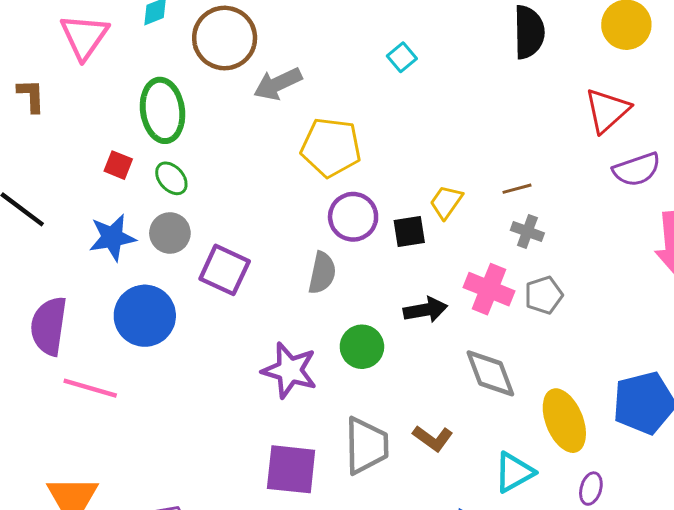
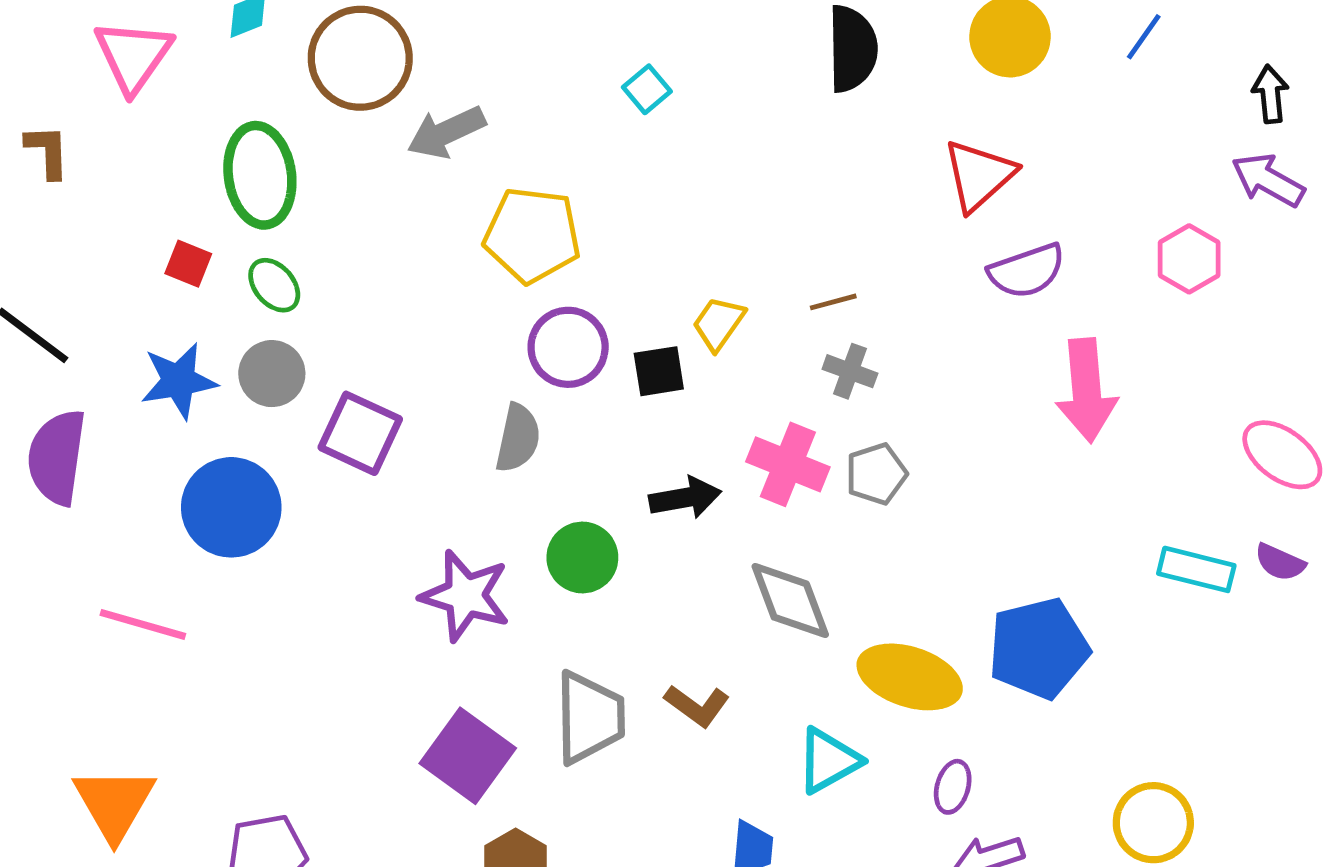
purple semicircle: (49, 326) -> (57, 457), moved
yellow ellipse: (564, 421) -> (910, 677), turned -50
purple square: (291, 469) -> (468, 756), turned 30

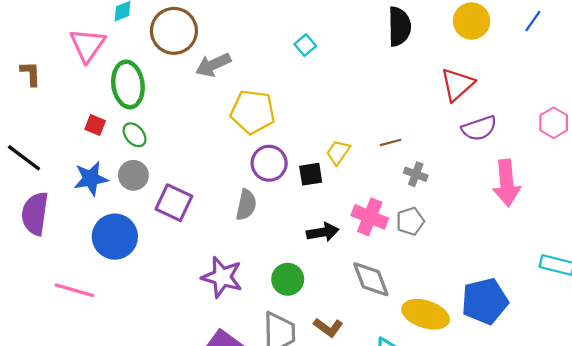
pink triangle: (133, 56) -> (87, 45), moved
gray cross: (850, 371) -> (416, 174), moved
green circle: (582, 558) -> (288, 279), moved

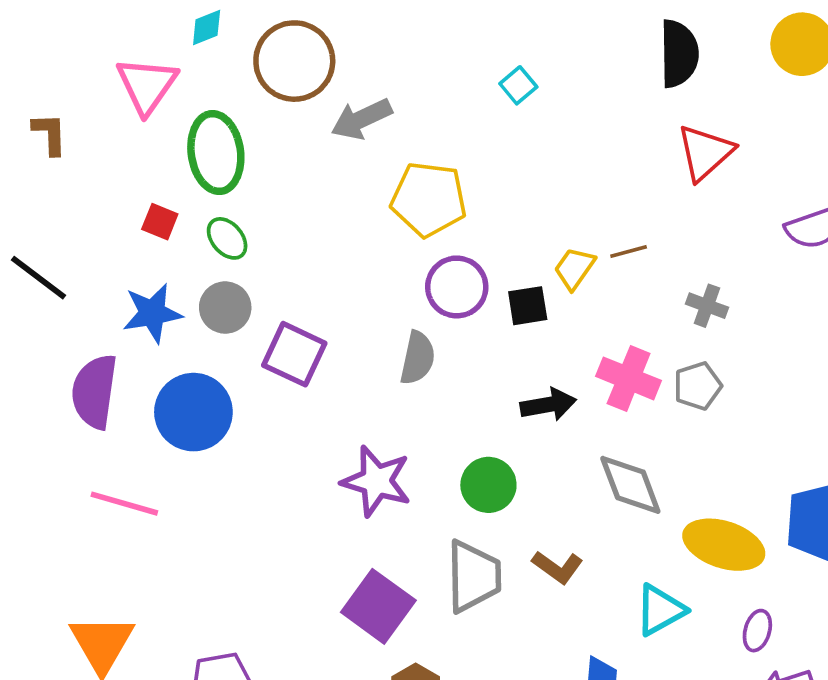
red triangle: (457, 84) -> (705, 153), moved
brown line: (391, 142) -> (629, 251), moved
purple semicircle: (35, 214) -> (94, 392), moved

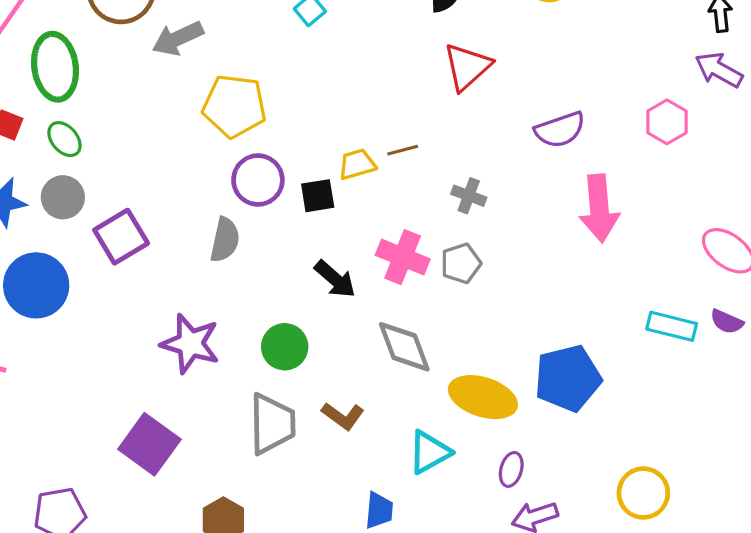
yellow trapezoid: (574, 268) -> (357, 164), turned 39
purple square: (294, 354) -> (121, 237), turned 34
black arrow: (548, 405) -> (335, 279), turned 51
purple square: (378, 606) -> (149, 444), moved

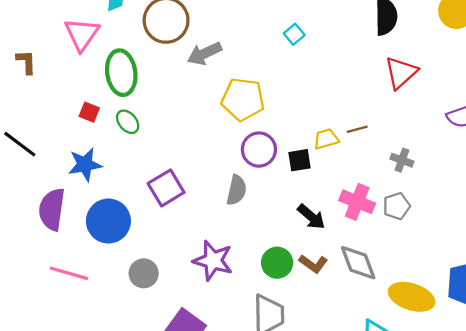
gray circle: (63, 197) -> (144, 273), moved
brown L-shape: (343, 416) -> (313, 264), moved

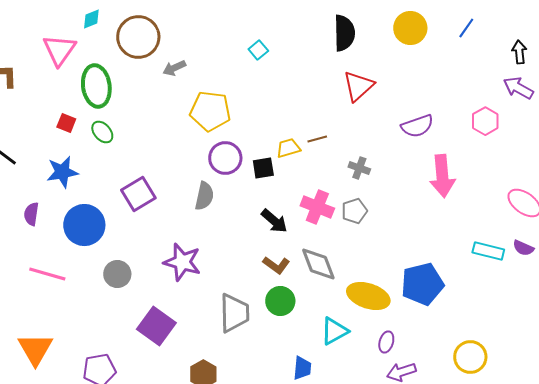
gray arrow: (204, 53) -> (174, 68), size x0.7
purple semicircle: (52, 209) -> (31, 214), size x0.6
green circle: (277, 263) -> (280, 301), moved

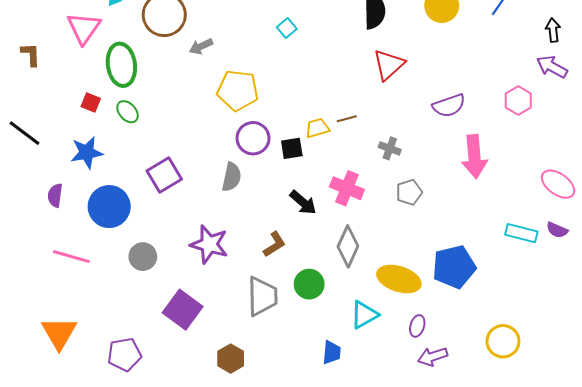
gray pentagon: (354, 211) -> (409, 192), moved
gray diamond: (318, 264) -> (348, 246), turned 45
brown L-shape: (276, 265) -> (274, 244), moved, turned -68

